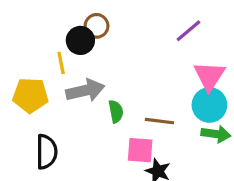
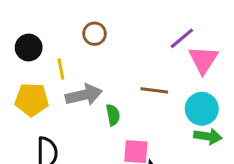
black circle: (80, 40) -> (29, 47), moved
pink triangle: (209, 76) -> (203, 60), moved
brown line: (159, 121) -> (154, 90), moved

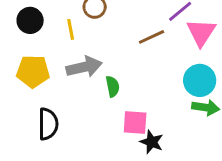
yellow line: (61, 69) -> (71, 29), moved
brown line: (154, 90) -> (152, 37), moved, turned -32

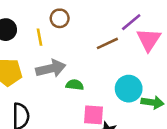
cyan circle: (200, 80) -> (129, 89), moved
green semicircle: (113, 86) -> (75, 85), turned -72

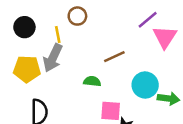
brown line: (107, 43) -> (114, 57), moved
gray arrow: (51, 69) -> (53, 58), moved, turned 128

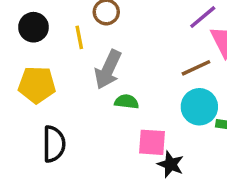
brown line: (114, 57) -> (196, 68), moved
gray arrow: (53, 58) -> (108, 70), moved

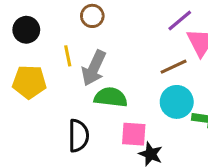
yellow line: (79, 37) -> (68, 56), moved
green semicircle: (127, 102) -> (111, 97), size x1.5
black semicircle: (54, 144) -> (78, 136), moved

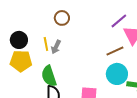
black circle: (26, 30) -> (19, 40), moved
gray arrow: (94, 68) -> (56, 47), moved, size x0.6
green semicircle: (111, 97) -> (49, 76), moved, turned -115

